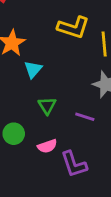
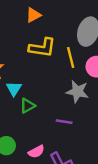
green triangle: (47, 106) -> (28, 106), moved, turned 42

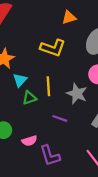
orange triangle: (33, 15) -> (69, 17), moved
yellow line: (71, 57) -> (48, 86), moved

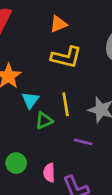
orange triangle: (69, 17) -> (58, 24), moved
pink semicircle: (29, 141) -> (49, 173), turned 112

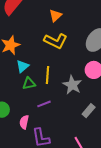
orange triangle: (58, 24) -> (55, 16), turned -32
purple line: (83, 142) -> (44, 104), moved, turned -48

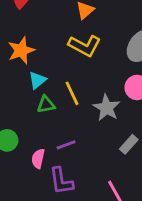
yellow line: (47, 75) -> (72, 93), turned -30
purple line: (44, 104) -> (66, 145), moved

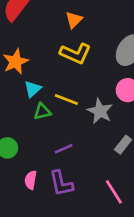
yellow line: (72, 93) -> (66, 99), turned -40
pink semicircle: (38, 159) -> (31, 180), moved

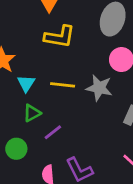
green triangle: (42, 112) -> (32, 113), moved
purple line: (64, 149) -> (53, 132), moved

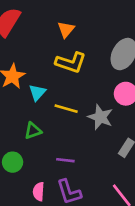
cyan triangle: (26, 83) -> (37, 92), moved
purple line: (53, 132) -> (65, 160), moved, turned 36

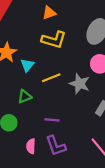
orange triangle: (66, 29) -> (49, 13), turned 32
yellow line: (66, 109) -> (51, 78), turned -36

